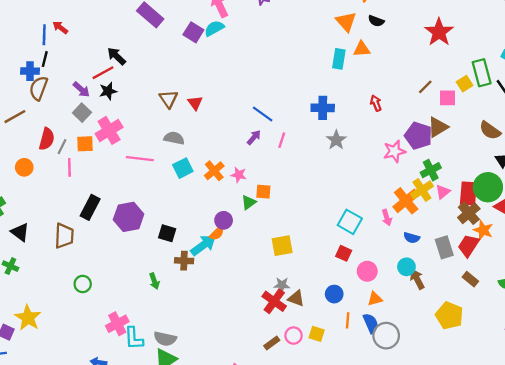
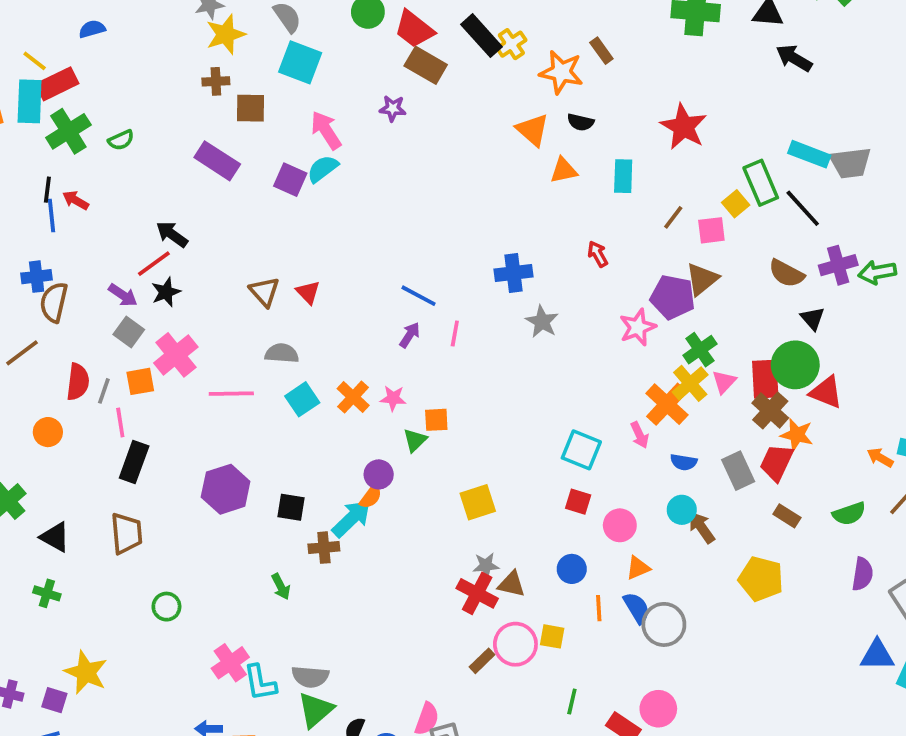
black line: (45, 59) -> (47, 190), moved
cyan rectangle: (339, 59) -> (623, 176), moved
black rectangle: (90, 207) -> (134, 462), moved
pink circle: (294, 336) -> (515, 644), size x1.5

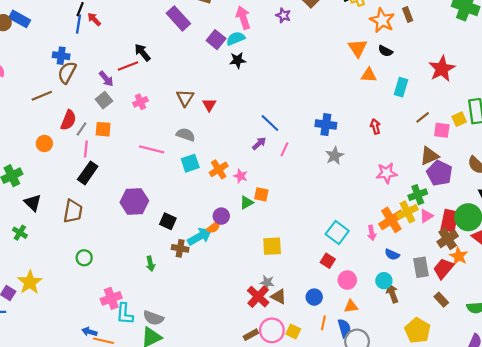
black star: (166, 292) -> (238, 60), moved
purple pentagon: (673, 297) -> (439, 173), moved
pink cross: (176, 355) -> (140, 102), moved, size x0.6

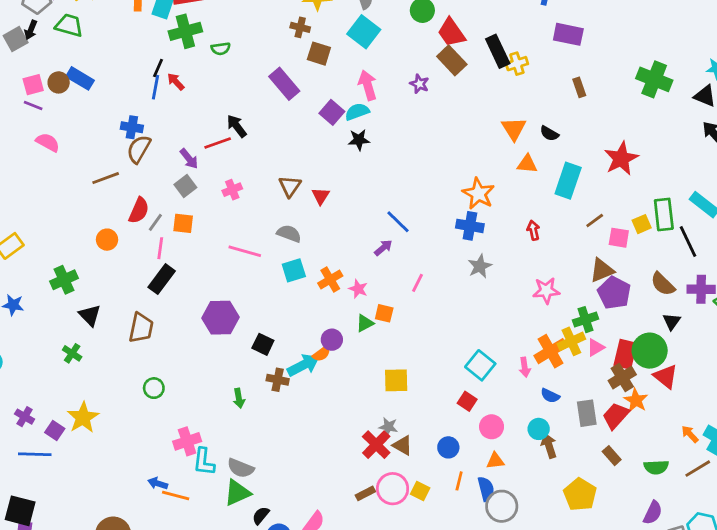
orange star: (382, 20) -> (478, 194), moved
cyan rectangle: (401, 87) -> (568, 181), size x1.4
pink line: (284, 149) -> (418, 283), moved

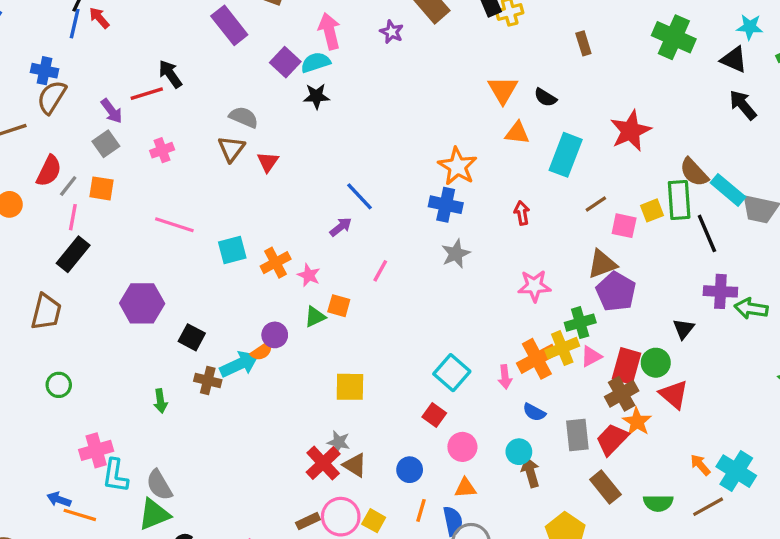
gray semicircle: (289, 234) -> (244, 117), moved
brown semicircle: (663, 284) -> (694, 172), moved
green circle: (650, 351) -> (656, 363), size x0.7
brown rectangle: (612, 456) -> (605, 487), size x1.4
gray semicircle: (241, 468) -> (159, 485), turned 36

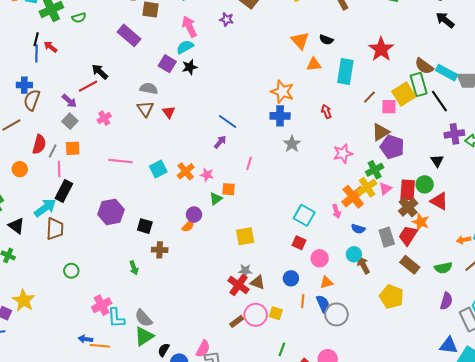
purple square: (285, 62) -> (167, 64), moved
yellow square: (652, 210) -> (404, 94), size x1.6
cyan arrow: (239, 364) -> (45, 208), moved
orange arrow: (700, 465) -> (464, 240), turned -48

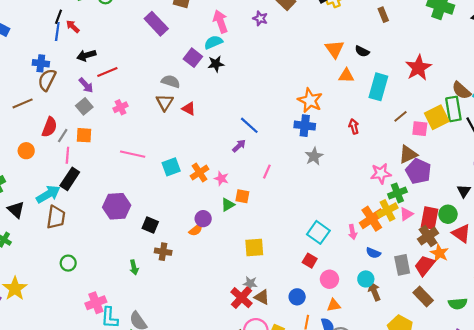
black arrow: (100, 72) -> (86, 55), moved, turned -66
red triangle: (169, 112) -> (189, 109), turned -32
pink star: (343, 153) -> (381, 173), moved

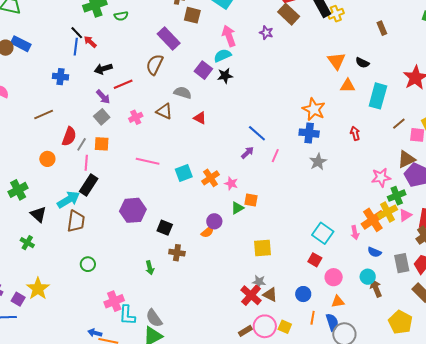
black line: (59, 17) -> (77, 33), turned -64
brown semicircle: (47, 80) -> (155, 65), moved
brown triangle: (165, 102) -> (164, 111), moved, turned -36
pink line: (267, 172) -> (275, 156), moved

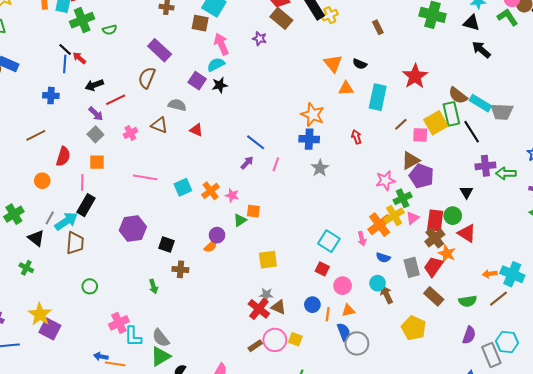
brown square: (192, 15) -> (200, 23), moved
gray line: (82, 144) -> (50, 218), moved
purple square: (18, 299) -> (50, 329), moved, size x1.5
orange line: (313, 318) -> (328, 314), moved

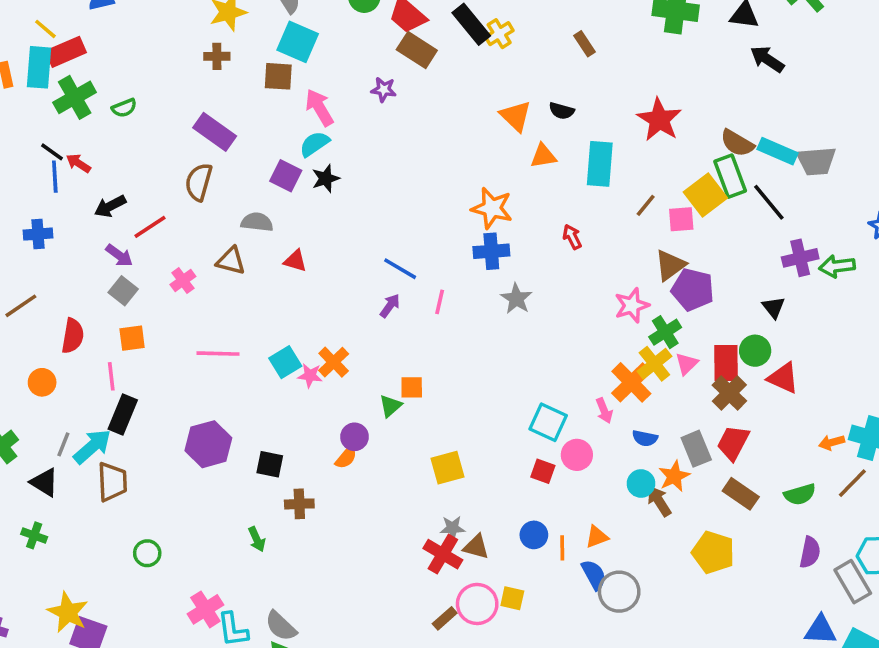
pink star: (232, 195) -> (310, 376), moved
orange star: (447, 254) -> (674, 476), moved, turned 30
pink circle: (343, 286) -> (577, 455), moved

